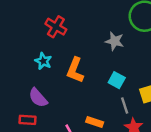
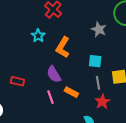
cyan square: (117, 80) -> (95, 61), turned -32
purple semicircle: (38, 98) -> (54, 74), moved

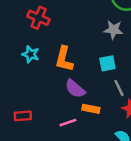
gray star: (99, 29) -> (113, 30), moved
purple semicircle: (54, 74) -> (75, 89), moved
pink line: (50, 97) -> (68, 123), turned -72

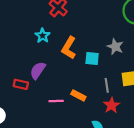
gray star: (113, 30) -> (115, 47), moved
cyan square: (107, 63) -> (92, 59), moved
purple semicircle: (75, 89) -> (38, 70), moved, turned 66

